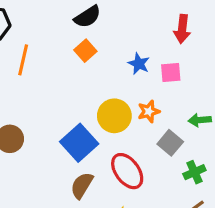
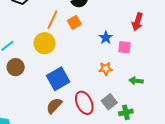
orange line: (23, 60) -> (52, 20), moved
yellow circle: (114, 116) -> (45, 43), moved
gray square: (170, 143) -> (109, 102), moved

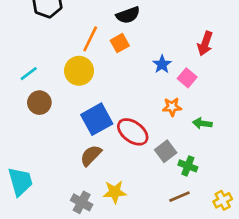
pink square: (124, 47) -> (187, 78), turned 32
orange star: (106, 69) -> (172, 107), moved
red ellipse: (84, 103) -> (133, 132), moved, turned -30
green cross: (126, 112) -> (188, 166), turned 32

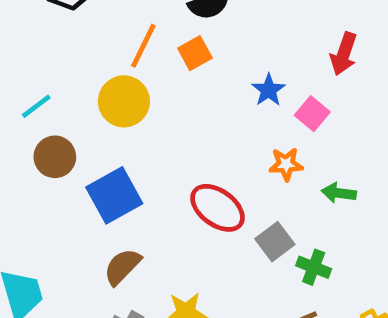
blue square: (97, 119) -> (114, 195), moved
brown semicircle: (91, 155) -> (122, 267), moved

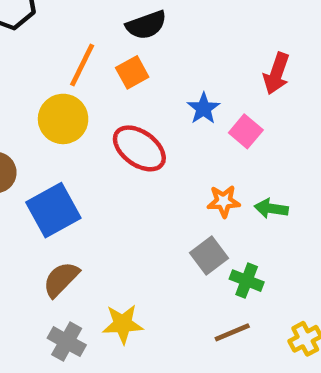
orange star: (286, 164) -> (224, 201), moved
red ellipse: (218, 208) -> (139, 148), moved

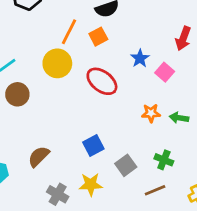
blue square: (53, 210) -> (93, 145), moved, size x0.7
gray square: (209, 255) -> (126, 165), moved
brown semicircle: (61, 279) -> (39, 157), moved

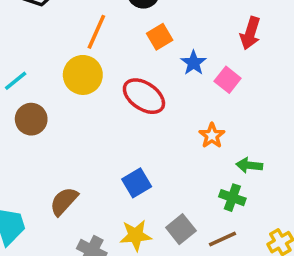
orange square: (98, 37) -> (160, 37), moved
orange star: (151, 113) -> (212, 136), turned -30
green arrow: (179, 118) -> (249, 165), moved
gray square: (126, 165) -> (181, 229), moved

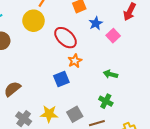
orange star: (212, 136) -> (75, 61), moved
green arrow: (249, 165) -> (111, 74), moved
blue square: (137, 183) -> (61, 79), moved

